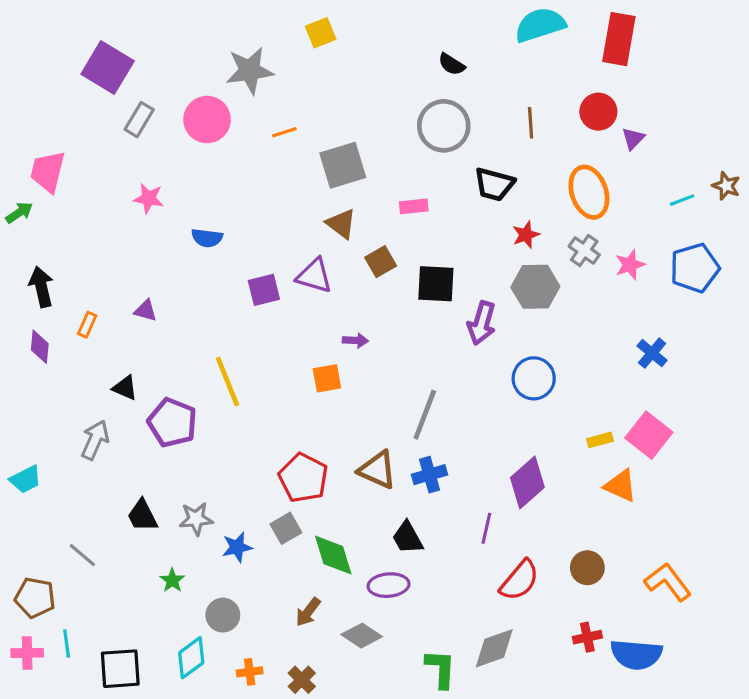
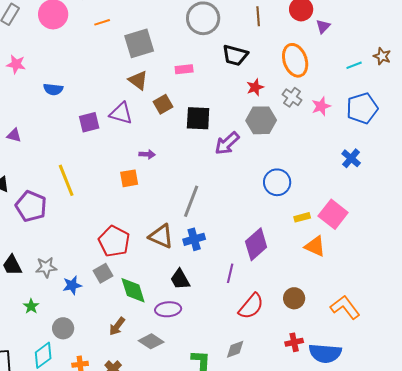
purple arrow: (482, 323) -> (227, 143), turned 32
blue cross: (652, 353) -> (351, 158), moved
blue circle: (534, 378) -> (277, 182), moved
gray diamond: (494, 648) -> (235, 349), size x0.7

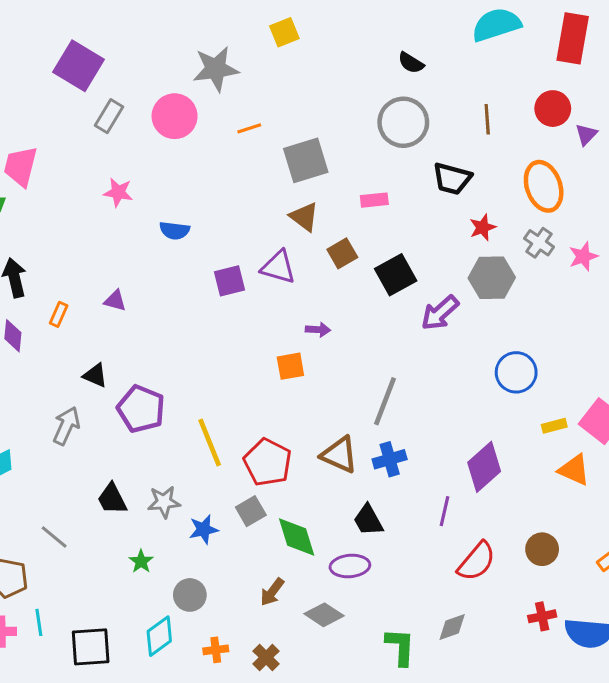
black square: (198, 118) -> (396, 275), turned -32
yellow line: (66, 180) -> (210, 442), moved

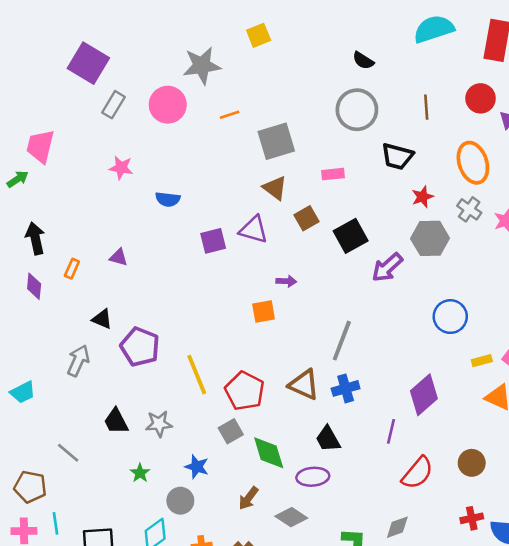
blue star: (204, 529) -> (197, 467), moved, turned 30

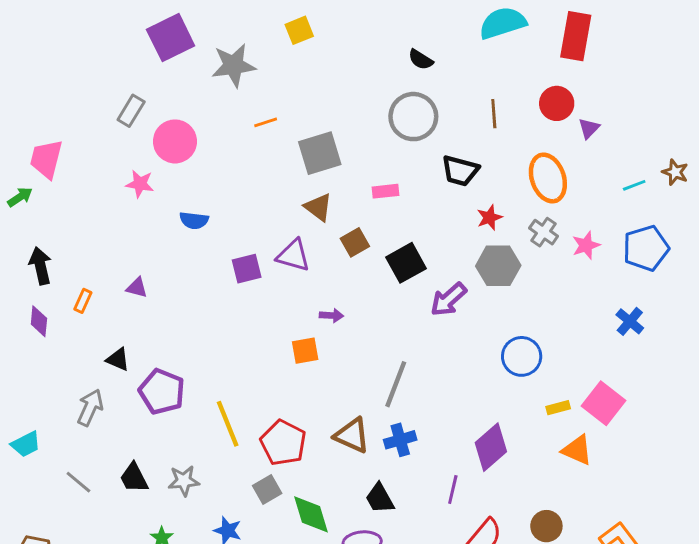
purple square: (88, 63) -> (171, 38), moved, turned 33
pink circle: (168, 105) -> (175, 141), moved
gray line: (68, 453) -> (78, 482), moved

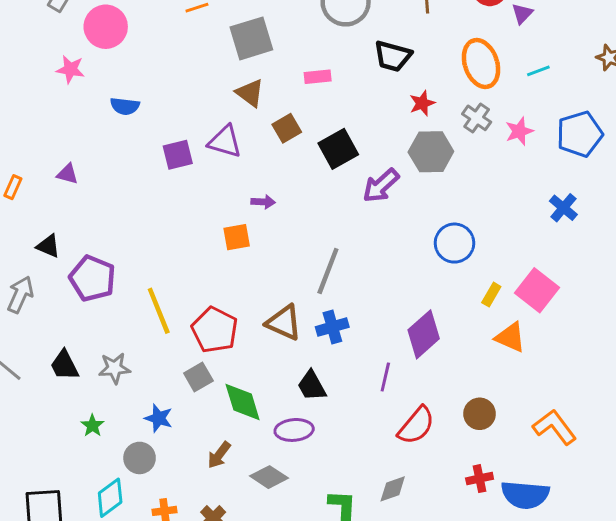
cyan line: (634, 185) -> (538, 71), moved
yellow rectangle: (558, 408) -> (491, 295), turned -45

